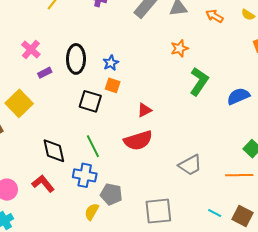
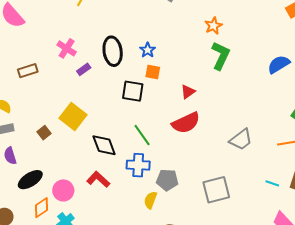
green L-shape: (199, 82) -> (221, 56), moved
yellow square: (19, 103) -> (73, 116), moved

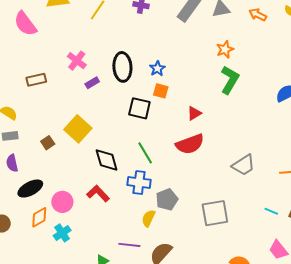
gray pentagon: (167, 180) -> (167, 200), turned -30

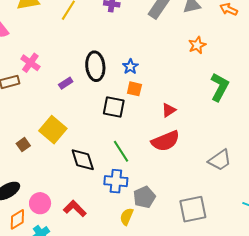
pink cross: (77, 61) -> (30, 63), moved
green L-shape: (230, 80) -> (220, 87), moved
red L-shape: (98, 194) -> (75, 209), moved

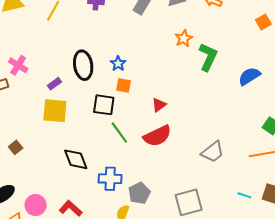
green L-shape: (220, 87) -> (208, 57), moved
yellow square: (53, 130) -> (55, 111), moved, turned -32
green line: (121, 151) -> (119, 133), moved

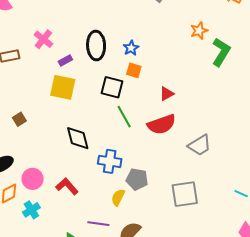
pink cross: (18, 65) -> (43, 39), moved
gray trapezoid: (213, 152) -> (200, 145), moved
gray pentagon: (139, 193) -> (137, 179), turned 30

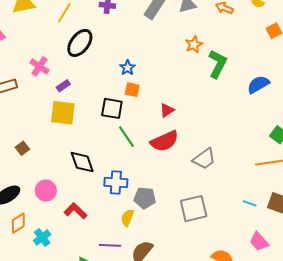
black ellipse: (96, 45) -> (80, 43), moved, turned 44
pink circle: (33, 179) -> (46, 191), moved

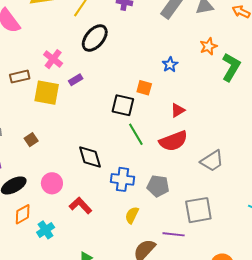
blue star: (128, 68) -> (170, 65), moved
yellow square: (63, 113) -> (47, 93), moved
gray pentagon: (145, 198) -> (158, 186), moved
purple line: (110, 245) -> (174, 234), moved

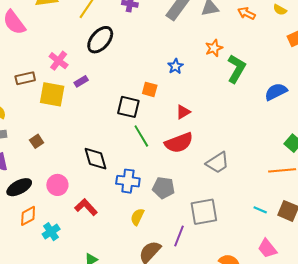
purple line: (174, 234) -> (179, 236), turned -75

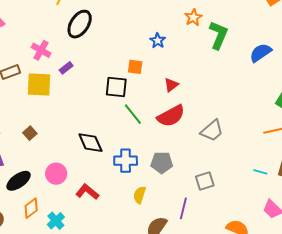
gray square: (204, 212) -> (205, 181), size x0.7

